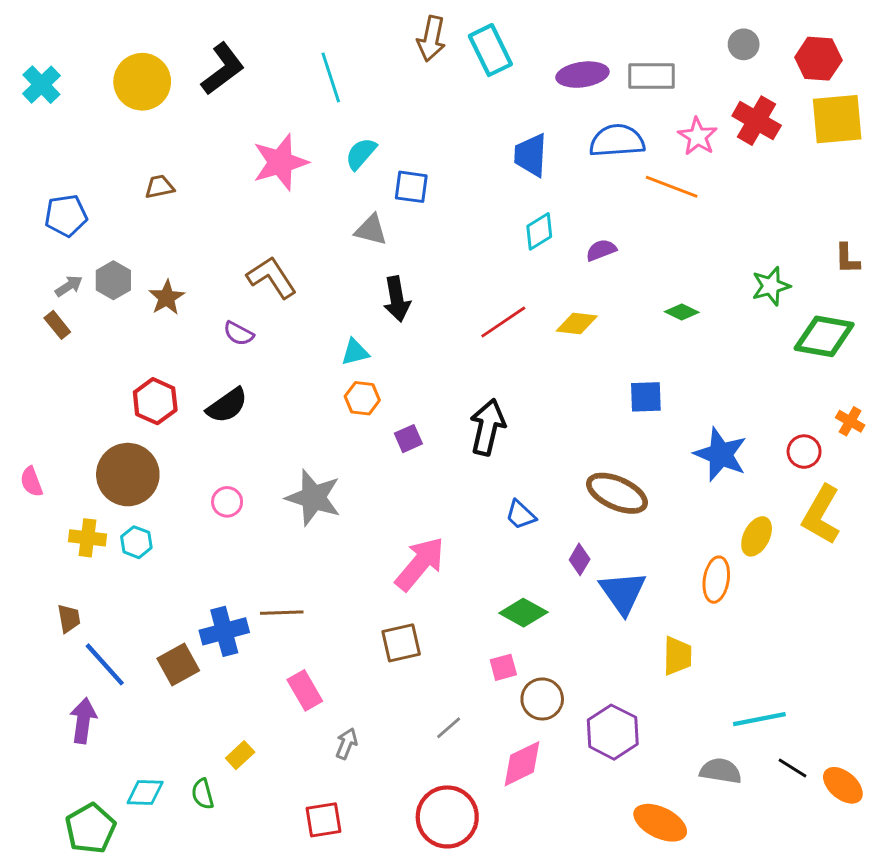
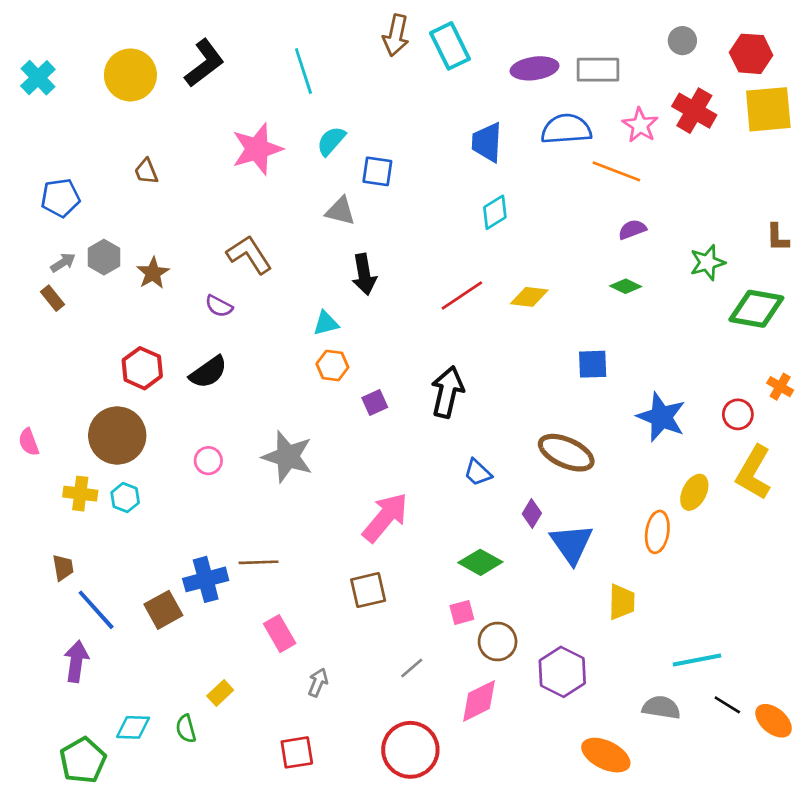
brown trapezoid: (159, 187) -> (146, 171), turned -100
purple semicircle: (601, 250) -> (632, 229), moved

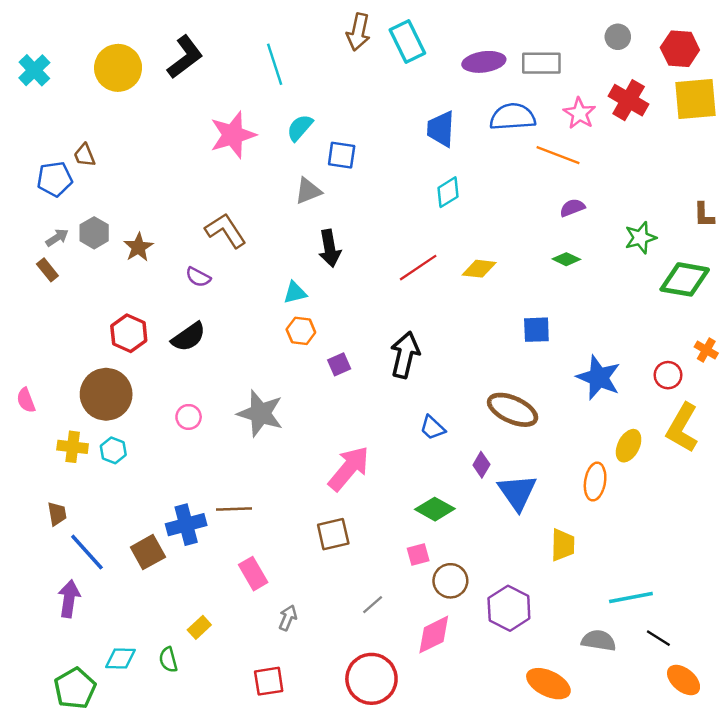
brown trapezoid: (146, 171) -> (85, 155), moved
gray triangle: (340, 211) -> (308, 191), turned -36
orange ellipse: (774, 721) -> (684, 680), moved

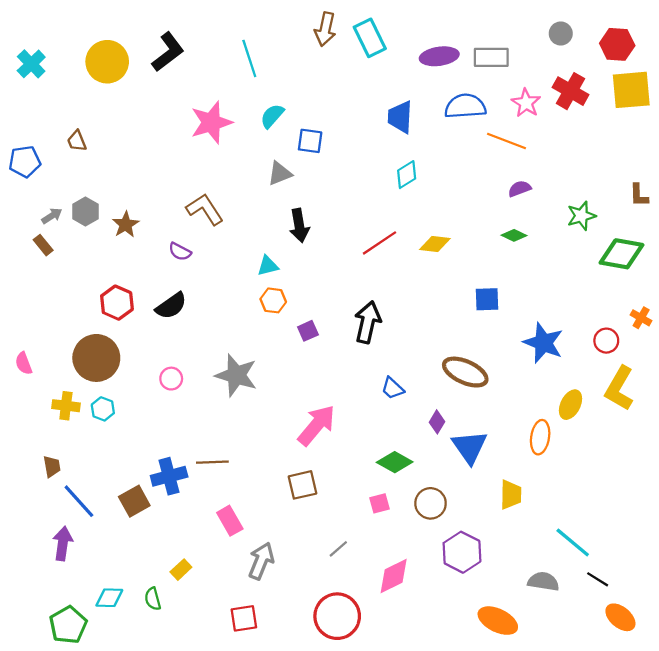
blue pentagon: (55, 179) -> (25, 162), moved
brown circle: (450, 581) -> (431, 503), moved
cyan line: (631, 598) -> (573, 542), turned 51
gray arrow: (288, 618) -> (261, 561), size x1.6

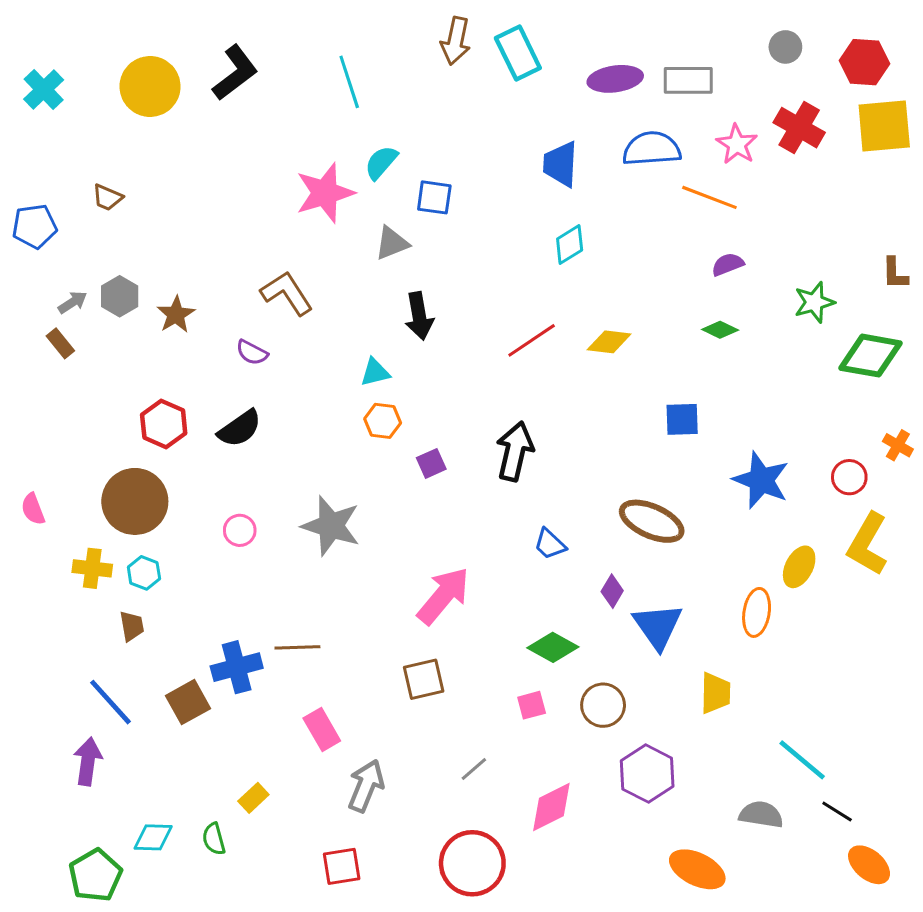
pink star: (211, 122) -> (325, 193), moved
brown trapezoid: (77, 141) -> (107, 197), turned -45
brown trapezoid: (52, 466) -> (132, 626), moved

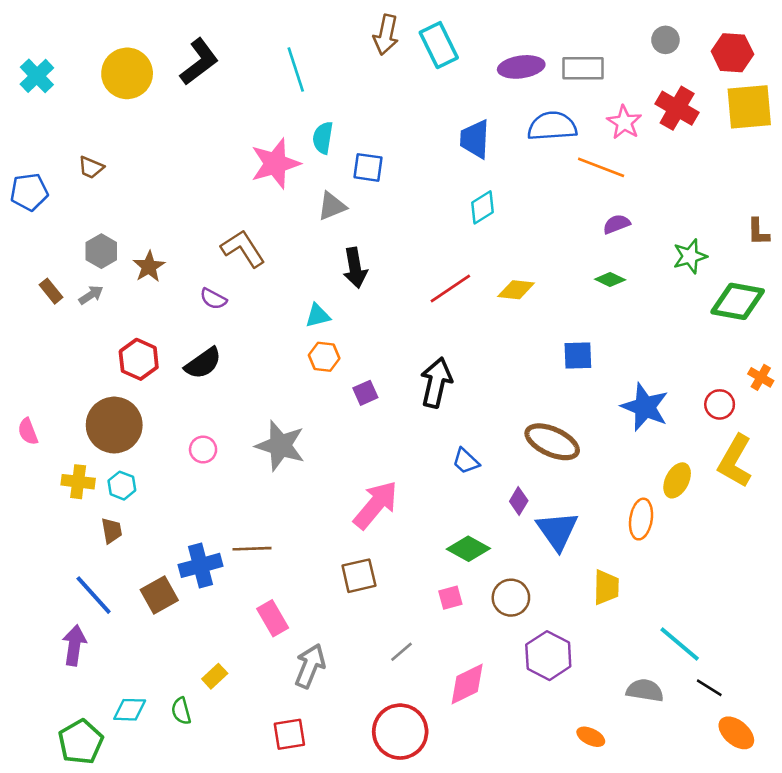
cyan semicircle: (381, 162) -> (323, 138), turned -32
gray arrow: (73, 302) -> (91, 295), moved
orange ellipse: (697, 869) -> (591, 737), size x0.6

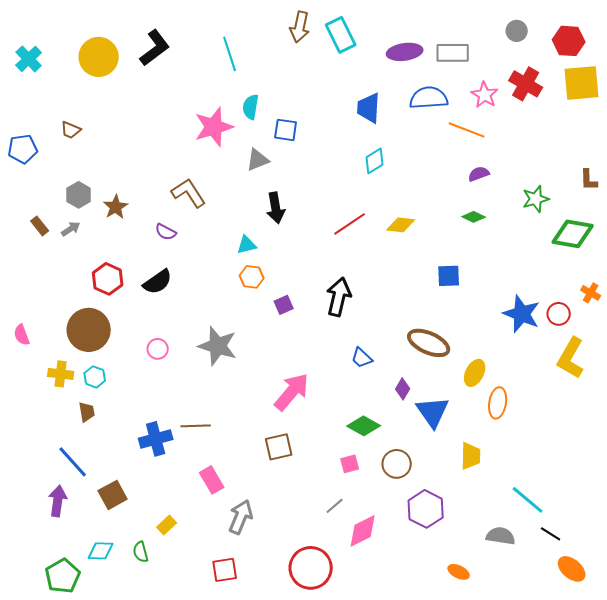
blue star: (645, 407) -> (522, 314), moved
yellow ellipse: (677, 480) -> (475, 373), moved
brown square: (159, 595) -> (113, 495), moved
gray line: (401, 652) -> (335, 506), moved

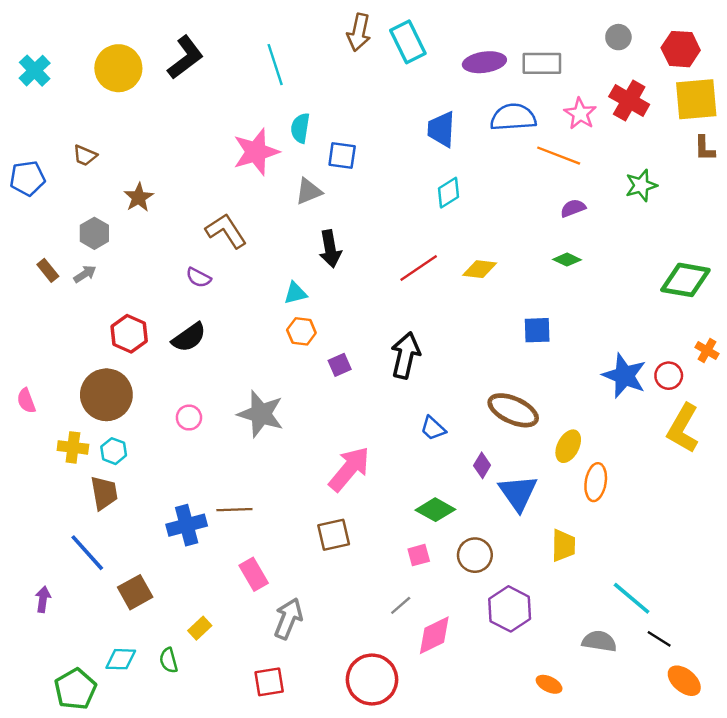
brown L-shape: (589, 180) -> (705, 148), moved
green star: (536, 199) -> (641, 185), moved
brown star: (116, 207) -> (139, 197), moved
brown trapezoid: (87, 412) -> (104, 493), size x1.4
purple arrow: (58, 501) -> (43, 599), moved, size x0.7

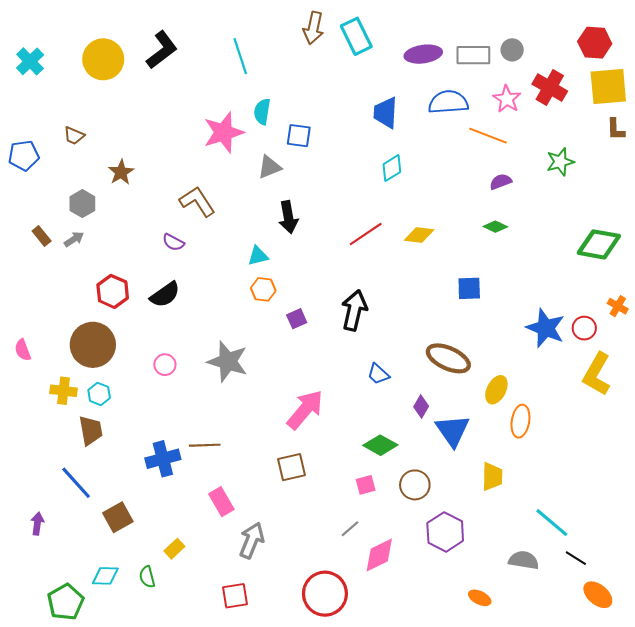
gray circle: (618, 37) -> (512, 50), moved

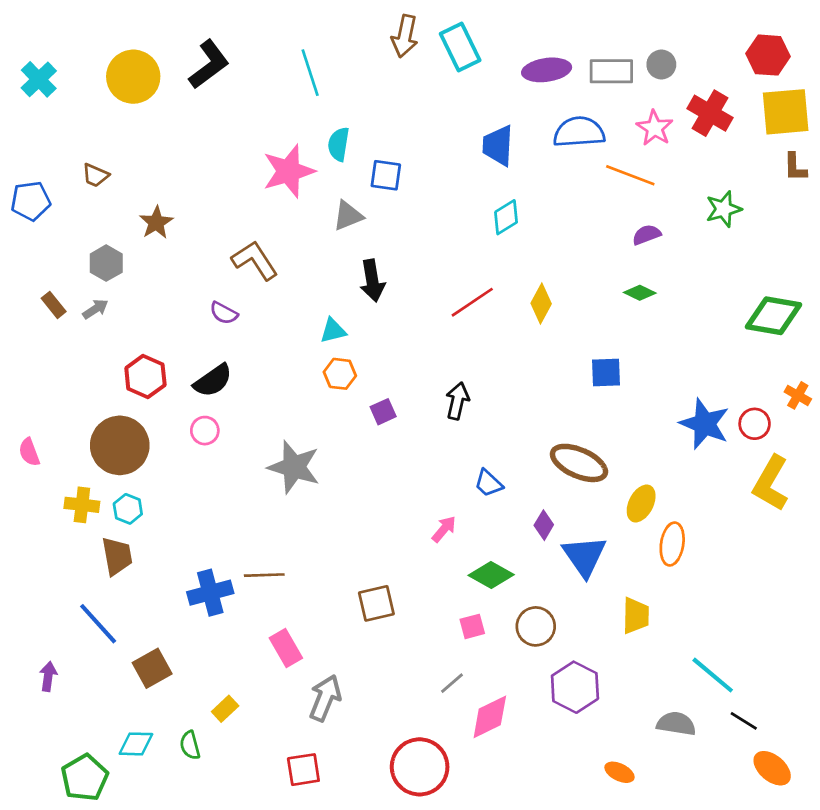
yellow diamond: (419, 235) -> (541, 304), turned -68
black arrow: (354, 310) -> (457, 401), size x0.7
pink circle: (165, 365) -> (205, 431), moved
pink arrow: (305, 410) -> (444, 529), moved, size x0.5

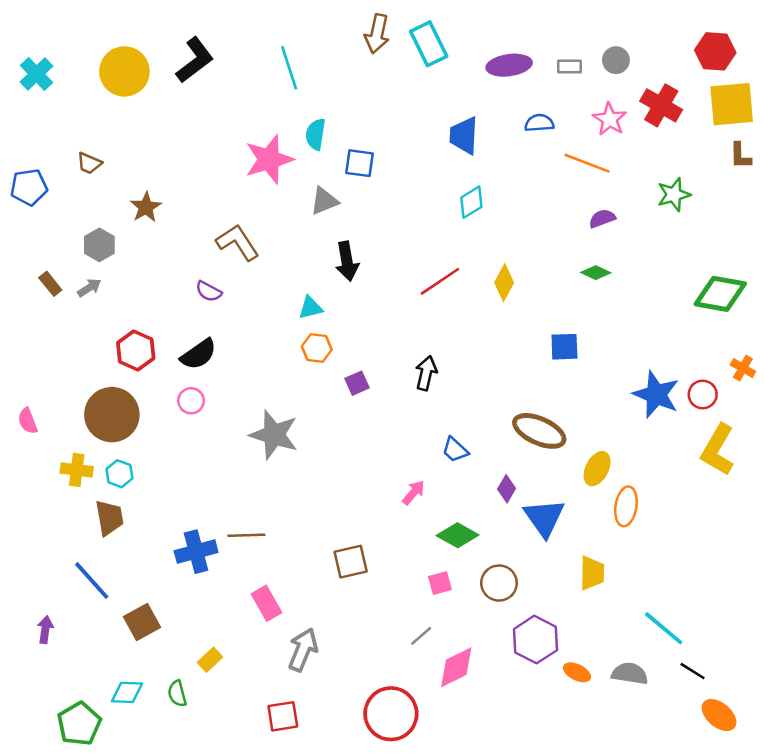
gray rectangle: (611, 71) -> (569, 66), size x0.6
blue semicircle: (579, 132) -> (539, 123), size x0.6
orange ellipse: (619, 772) -> (577, 672), moved

